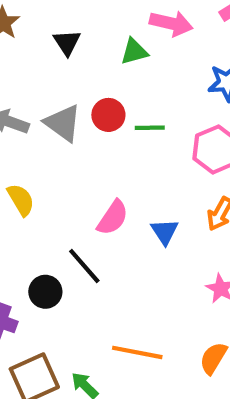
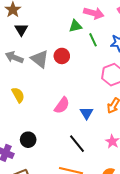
black triangle: (67, 42) -> (21, 30), moved
green line: (150, 128) -> (93, 40), moved, turned 64
black line: (84, 266) -> (77, 144), moved

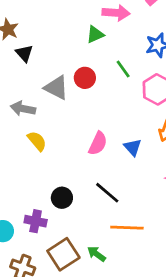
green line: (93, 40) -> (123, 69), moved
gray arrow: (14, 57) -> (23, 109), moved
black line: (77, 144) -> (107, 193), moved

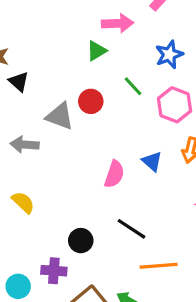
yellow semicircle: (37, 141) -> (23, 202), moved
blue triangle: (133, 147) -> (152, 161), moved

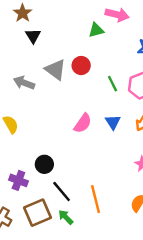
green line: (133, 86) -> (113, 84), moved
black line: (132, 229) -> (62, 192), moved
orange line: (159, 266) -> (95, 199), turned 64

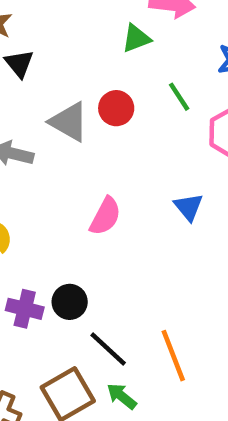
green line: (113, 84) -> (179, 97), moved
pink semicircle: (83, 123) -> (105, 216), moved
purple cross: (18, 180) -> (25, 309), moved

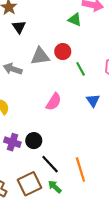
green triangle: (136, 38) -> (75, 20), turned 40
green line: (179, 97) -> (81, 69), moved
gray triangle: (69, 122) -> (40, 56), turned -42

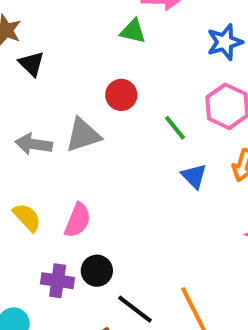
gray triangle: (40, 56) -> (83, 135), moved
green line: (81, 69) -> (175, 128), moved
pink semicircle: (54, 102) -> (78, 220), moved

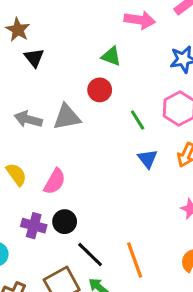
green triangle: (133, 31) -> (111, 56), moved

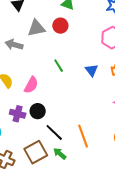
gray triangle: (67, 117) -> (36, 28), moved
green line: (138, 120) -> (59, 66), moved

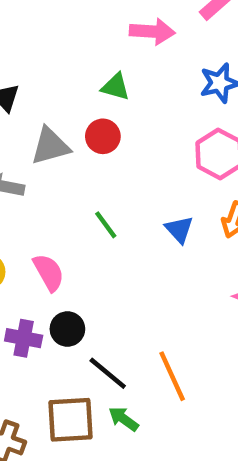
pink semicircle: (31, 85) -> (49, 272), turned -54
brown square: (36, 152) -> (70, 420), turned 30

